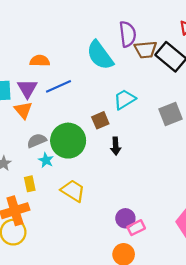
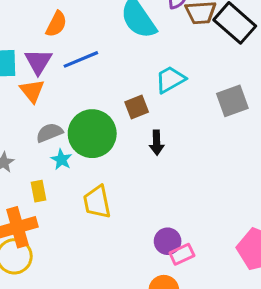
orange semicircle: (40, 61) -> (56, 24), turned 114
yellow trapezoid: (73, 191) -> (97, 202), turned -135

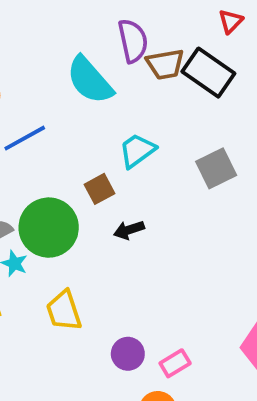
black arrow: (157, 143) -> (129, 230), turned 80
purple circle: (168, 241) -> (128, 354), moved

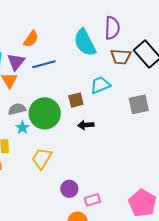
brown trapezoid: (165, 64) -> (121, 57), moved
yellow trapezoid: (64, 311) -> (42, 158), turned 35

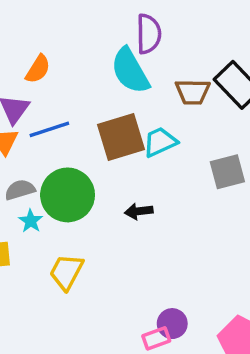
purple semicircle: (112, 28) -> (149, 34), moved
blue line: (44, 64) -> (49, 129), moved
brown square: (76, 100) -> (121, 137), moved, size x1.8
purple circle: (69, 189) -> (172, 324), moved

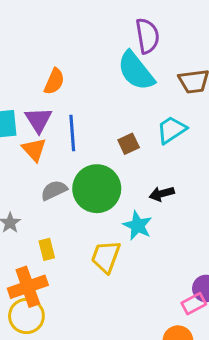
blue line: (49, 129) -> (72, 133), turned -68
brown square: (121, 137) -> (129, 144), moved, size x0.5
cyan star: (31, 221) -> (138, 226), moved, size x1.4

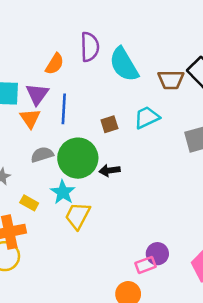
purple semicircle: (147, 36) -> (90, 47), moved
black arrow: (162, 194) -> (110, 170), moved
cyan star: (138, 226) -> (63, 192), moved
yellow rectangle: (47, 249) -> (29, 203), turned -54

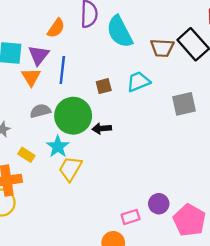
purple circle: (157, 254) -> (159, 204), moved

